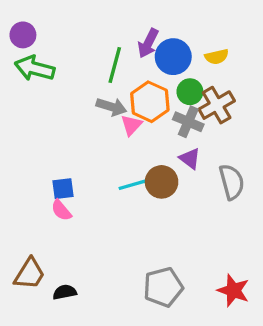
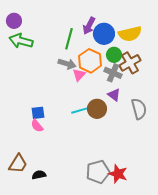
yellow semicircle: (217, 57) -> (130, 34), size x1.6
red star: (233, 290) -> (118, 174), moved

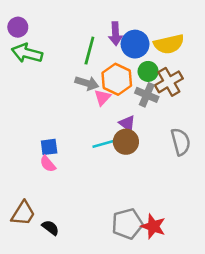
purple arrow: (89, 26) -> (115, 34), turned -30
purple triangle: (114, 95) -> (127, 123), moved
black semicircle: (39, 175) -> (50, 228), turned 48

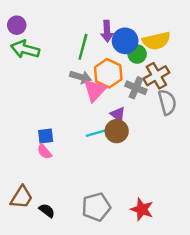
green circle: (148, 71) -> (137, 54), moved
pink triangle: (102, 97) -> (95, 90), size x1.5
gray semicircle: (181, 142) -> (167, 102), moved
gray pentagon: (127, 224) -> (96, 207), moved

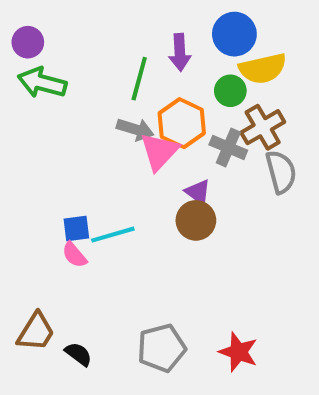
blue circle: (125, 41) -> (234, 34), moved
cyan line: (99, 132) -> (113, 235), moved

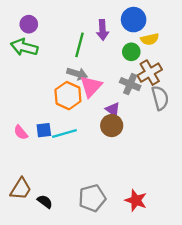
purple circle: (28, 42) -> (29, 24), moved
yellow semicircle: (263, 69) -> (150, 39), size x0.7
orange hexagon: (182, 123) -> (68, 96), moved
pink semicircle: (74, 255) -> (21, 132), moved

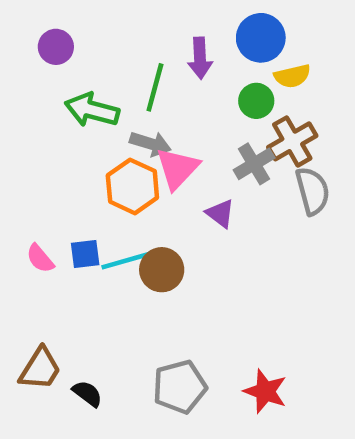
green arrow: (24, 47) -> (92, 110), moved
gray cross: (130, 84) -> (254, 164), turned 36
brown circle: (112, 126) -> (162, 270), moved

